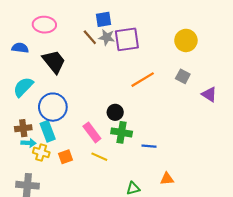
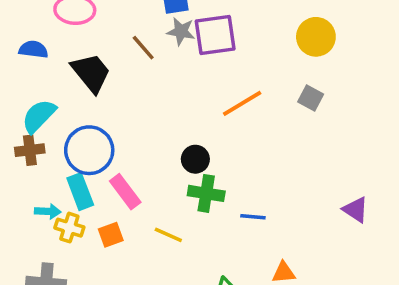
brown line: (90, 37) -> (143, 48), moved
purple triangle: (209, 94) -> (356, 210), moved
brown cross: (23, 128) -> (30, 150), moved
pink rectangle: (92, 132) -> (125, 192), moved

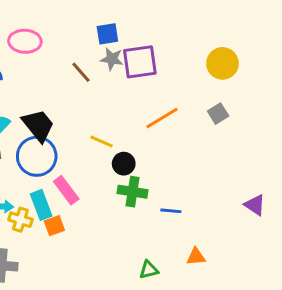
black trapezoid: (91, 73) -> (38, 125), moved
gray square: (311, 98) -> (218, 114), turned 30
cyan rectangle: (80, 192) -> (41, 205), moved
yellow line: (168, 235) -> (102, 142), moved

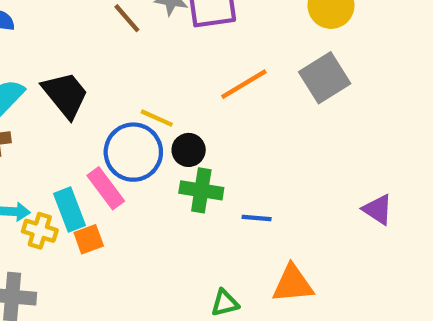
gray square: (218, 114) -> (325, 78), size x1.6
blue circle: (37, 156) -> (133, 152), moved
orange triangle: (196, 257) -> (293, 284), size x1.5

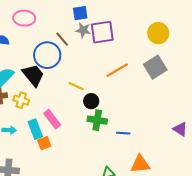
blue circle: (133, 152) -> (47, 55), moved
yellow cross: (40, 231) -> (21, 100), moved

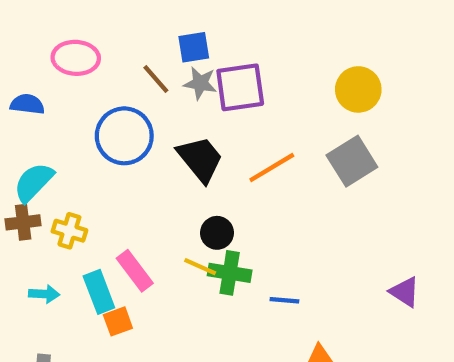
brown line: (62, 39) -> (156, 79), moved
black trapezoid: (33, 75) -> (200, 159), moved
yellow line: (76, 86) -> (200, 267), moved

